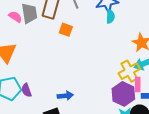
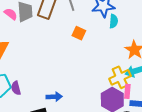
cyan semicircle: (110, 16) -> (114, 21), moved
orange square: (66, 30) -> (79, 33), moved

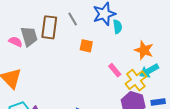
pink rectangle: (127, 91) -> (115, 70), moved, turned -32

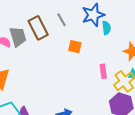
brown rectangle: (49, 27) -> (38, 28), turned -35
pink rectangle: (115, 70) -> (103, 71), turned 32

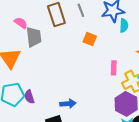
gray trapezoid: (18, 37) -> (34, 37), moved

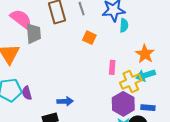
pink semicircle: (21, 23) -> (21, 19), size x1.6

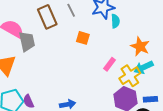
pink rectangle: (112, 67) -> (110, 64), turned 40

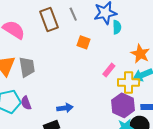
gray trapezoid: (27, 41) -> (27, 67), moved
yellow cross: (130, 76) -> (129, 82), turned 30

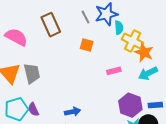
gray line: (73, 14) -> (85, 17), moved
pink rectangle: (109, 70) -> (114, 71), turned 40
yellow cross: (129, 82) -> (133, 41), moved, turned 30

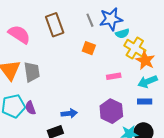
cyan semicircle: (119, 28) -> (122, 33), turned 72
purple hexagon: (130, 105) -> (111, 111), moved
blue rectangle: (155, 105) -> (145, 101), moved

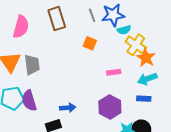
pink semicircle: (19, 34) -> (21, 27), turned 70
purple semicircle: (30, 108) -> (29, 101), size x1.5

